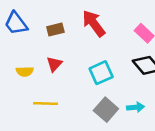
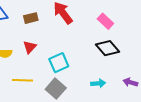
cyan square: (101, 73) -> (59, 63), moved
gray square: (106, 110) -> (56, 89), moved

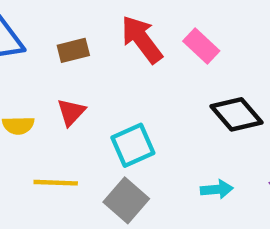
pink rectangle: (105, 21) -> (201, 46), moved

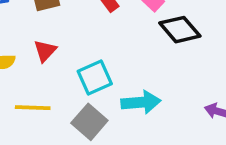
black diamond: (237, 114) -> (180, 30), moved
cyan arrow: (217, 189) -> (141, 102), moved, size x1.5

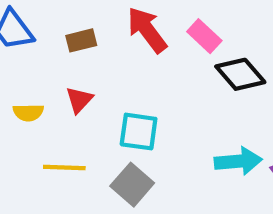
cyan square: (95, 77) -> (139, 132), turned 32
cyan arrow: (141, 102) -> (238, 161), moved

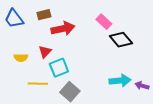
red arrow: (147, 30) -> (63, 29), moved, turned 115
brown rectangle: (81, 40) -> (44, 15), moved
cyan square: (139, 132) -> (59, 68), moved, turned -30

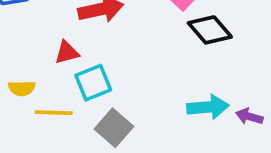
red triangle: (45, 52) -> (67, 53), turned 32
yellow semicircle: (21, 58) -> (22, 88), moved

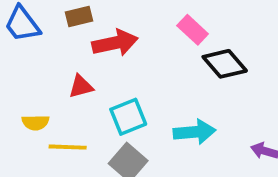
cyan square: (93, 83) -> (128, 117), moved
cyan arrow: (208, 107) -> (194, 132), moved

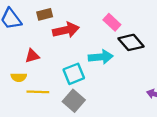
red triangle: (81, 86) -> (32, 56), moved
cyan arrow: (194, 132) -> (101, 57), moved

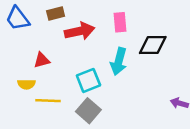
pink rectangle: (112, 22) -> (120, 22), moved, turned 42
black diamond: (131, 42) -> (153, 45), turned -50
cyan arrow: (101, 57) -> (119, 61), turned 110

